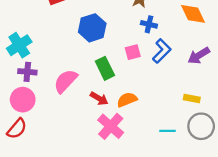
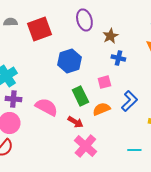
blue L-shape: (162, 51) -> (129, 101), moved
pink semicircle: (66, 81) -> (46, 107), turned 75
orange semicircle: (127, 100) -> (101, 109), moved

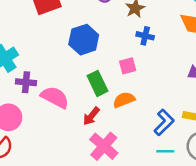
purple cross: (13, 99) -> (26, 82), moved
blue L-shape: (129, 101) -> (164, 122), moved
red arrow: (75, 122) -> (91, 116), turned 98

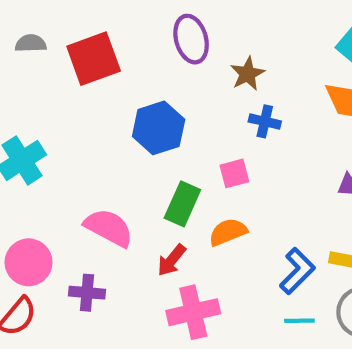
purple cross: (26, 82) -> (87, 293), moved
green rectangle: (98, 83) -> (182, 204), turned 50
pink cross: (104, 146) -> (193, 312), turned 36

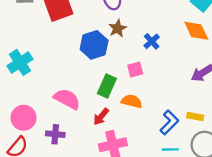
brown star: (247, 74) -> (118, 28), moved
blue cross: (265, 121) -> (152, 41), turned 35
orange semicircle: (228, 232) -> (132, 101), turned 36

